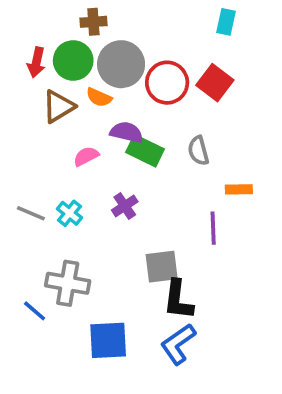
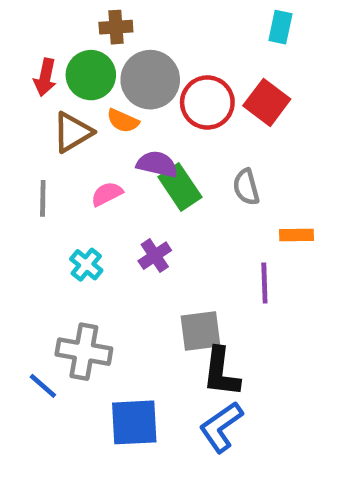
green rectangle: (145, 151) -> (180, 187), turned 30
gray line: (31, 213) -> (43, 198), moved, turned 68

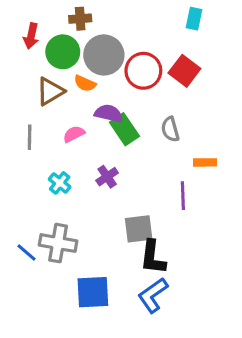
red arrow: (45, 77) -> (31, 36), moved
blue line: (43, 386) -> (26, 253), moved

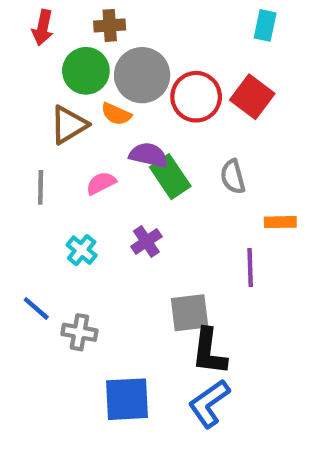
red arrow: (31, 36) -> (43, 28), moved
gray cross: (58, 243) -> (79, 332), size x0.7
blue line: (26, 253) -> (36, 308), moved

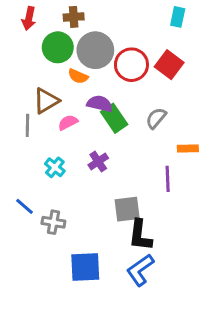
brown triangle: (69, 125) -> (46, 101), moved
gray semicircle: (233, 177) -> (156, 118), turned 55

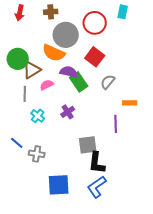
green circle: (58, 47) -> (18, 59), moved
red circle: (131, 65) -> (95, 23), moved
red square: (169, 65) -> (95, 57), moved
orange semicircle: (78, 76) -> (54, 53), size x1.6
gray line: (27, 125) -> (25, 94), moved

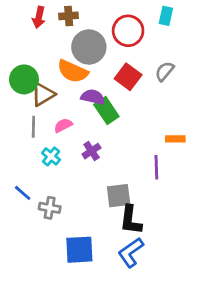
red arrow: (20, 13) -> (39, 17), moved
gray semicircle: (108, 82) -> (165, 71), moved
pink semicircle: (47, 85) -> (63, 125), moved

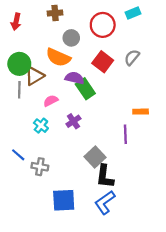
cyan rectangle: (166, 16) -> (133, 13), turned 56
red arrow: (39, 17) -> (16, 22), moved
gray circle: (89, 47) -> (71, 38), size x0.6
gray line: (33, 127) -> (19, 90), moved
gray square: (119, 196) -> (95, 157), turned -36

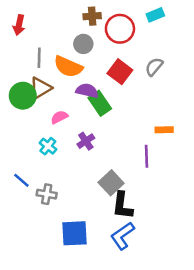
brown cross: (55, 13) -> (92, 16), moved
green circle: (19, 64) -> (23, 96), moved
gray line: (19, 90) -> (39, 58), moved

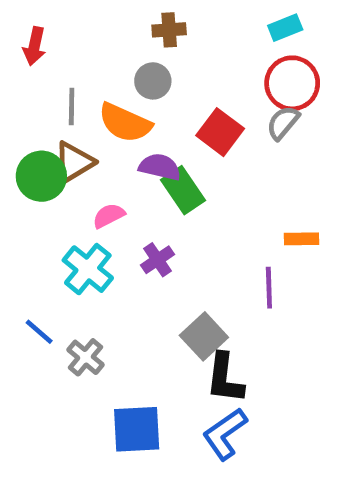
red circle: (120, 29) -> (292, 83), moved
cyan cross: (48, 146) -> (88, 269), size x1.5
gray cross: (47, 194) -> (85, 357), turned 30

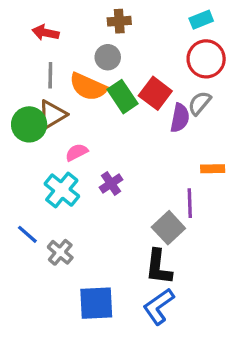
red arrow: (34, 46) -> (45, 33), moved, turned 90
gray semicircle: (283, 123) -> (200, 103), moved
purple semicircle: (160, 167) -> (180, 118), moved, turned 88
green rectangle: (183, 190) -> (122, 97), moved
gray square: (204, 336) -> (168, 228), moved

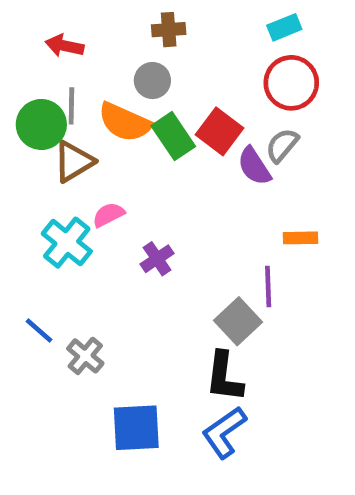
purple semicircle: (180, 118) -> (254, 166), turned 136
green circle: (29, 124) -> (41, 124), moved
cyan cross: (62, 190) -> (67, 243), moved

